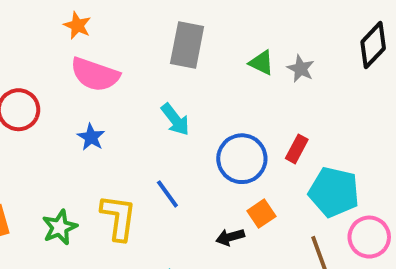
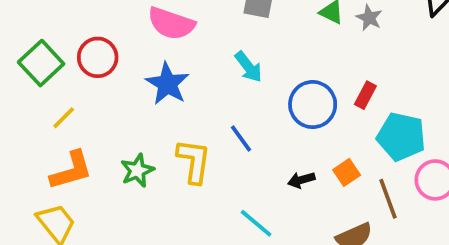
blue star: (91, 137) -> (167, 84), size x1.6
orange square: (261, 214) -> (347, 172), moved

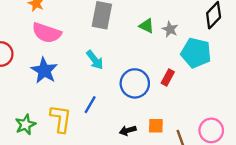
cyan pentagon: (401, 137) -> (196, 53), moved
blue line: (241, 138) -> (90, 105), turned 66
orange square: (347, 172) -> (156, 126), turned 35

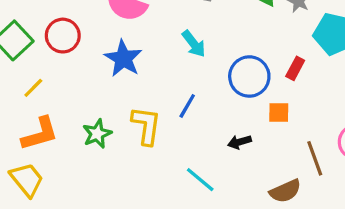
orange square: (156, 126) -> (279, 112), moved

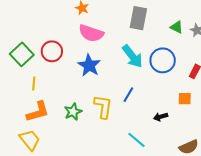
cyan arrow: (194, 44) -> (132, 56), size x1.4
blue circle: (249, 76) -> (163, 60), moved
yellow line: (33, 88) -> (34, 84), turned -40

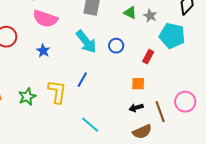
blue circle: (163, 60) -> (116, 46), size x0.6
blue star: (89, 65) -> (43, 51), size x0.6
black arrow: (161, 117) -> (136, 108), moved

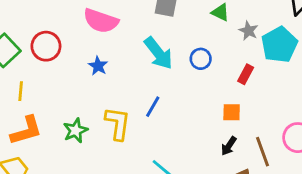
gray star: (150, 16) -> (248, 31), moved
cyan pentagon: (172, 36) -> (279, 45), turned 30
black arrow: (136, 108) -> (229, 146), turned -40

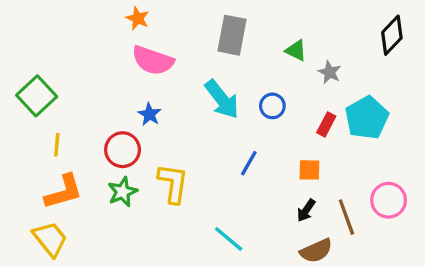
cyan pentagon: (279, 45) -> (367, 118), moved
red circle: (46, 46) -> (123, 150), moved
blue line: (153, 107) -> (249, 163), moved

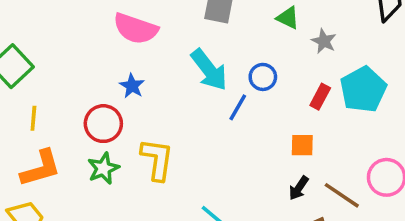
blue line: (249, 163) -> (238, 107), moved
brown line: (346, 217) -> (342, 195), turned -36

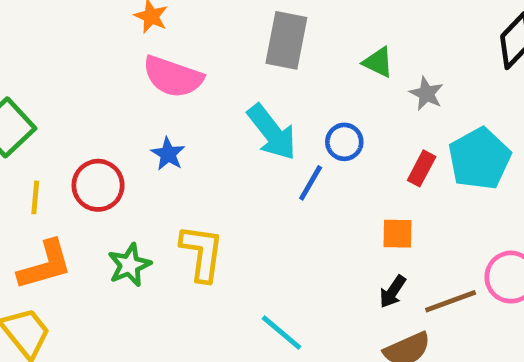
red circle: (103, 124) -> (98, 185), moved
brown line: (342, 195) -> (451, 301), turned -54

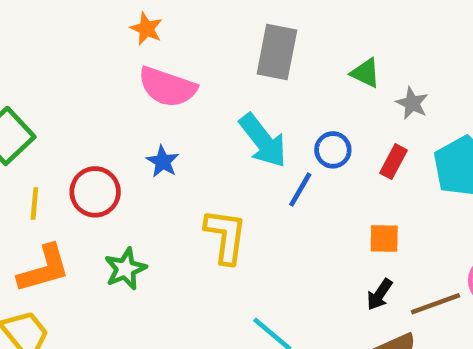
red rectangle: (422, 168) -> (393, 162), moved
yellow L-shape: (202, 253) -> (226, 236), moved

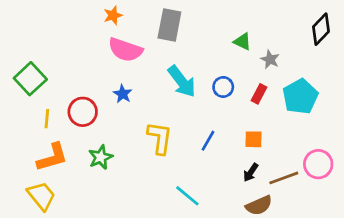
orange star: (146, 29) -> (113, 15), turned 30
gray rectangle: (277, 52) -> (169, 25), moved
blue line: (300, 190) -> (208, 141), moved

